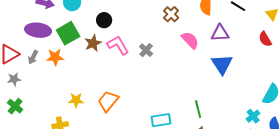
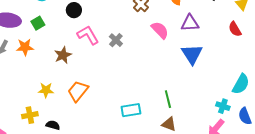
green square: (68, 33) -> (38, 23), size x0.6
brown star: (93, 43) -> (63, 55), moved
cyan cross: (253, 116) -> (223, 106), turned -32

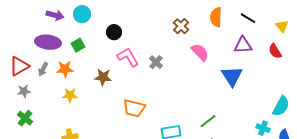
purple triangle: (190, 23) -> (243, 45), moved
brown star: (63, 55) -> (103, 77), turned 30
yellow star: (46, 90) -> (70, 95), moved
orange trapezoid: (78, 91) -> (134, 108), moved, turned -115
green line: (168, 99) -> (208, 121), turned 66

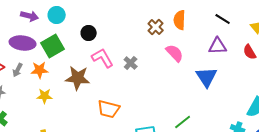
orange semicircle: (216, 17) -> (180, 20), moved
green square: (78, 45) -> (53, 46), size x1.6
brown star: (103, 77) -> (78, 78), size x1.4

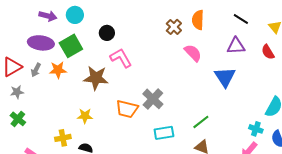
gray cross: (131, 63) -> (153, 99), moved, size x1.5
yellow star: (45, 96) -> (85, 116), moved

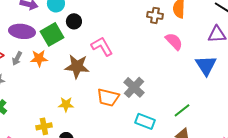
brown cross: (174, 27) -> (155, 15), turned -35
black circle: (107, 33) -> (74, 21), moved
cyan rectangle: (164, 133) -> (145, 121), turned 30

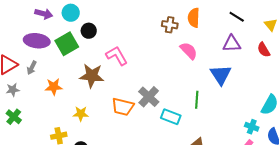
orange star: (39, 58) -> (54, 87), moved
green line: (182, 110) -> (197, 100), moved, turned -48
cyan rectangle: (145, 121) -> (171, 117), moved

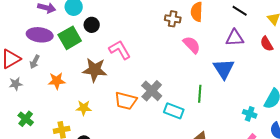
green cross: (14, 117) -> (26, 119), moved
cyan cross: (252, 127) -> (250, 114), moved

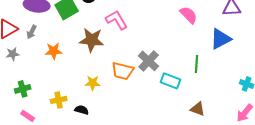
blue triangle: (224, 69) -> (221, 39), turned 35
yellow star: (84, 108) -> (93, 83), moved
green cross: (26, 119) -> (23, 89), turned 35

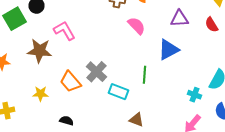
orange trapezoid: (123, 71) -> (70, 82), turned 35
brown triangle: (198, 109) -> (136, 120), moved
black semicircle: (82, 110) -> (66, 121), moved

